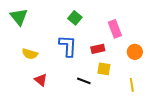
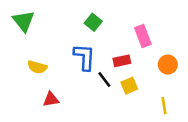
yellow square: (104, 69) -> (129, 86), turned -32
red triangle: (41, 80) -> (51, 99), turned -48
black line: (84, 81) -> (104, 79), moved, turned 32

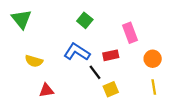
blue L-shape: (84, 57) -> (77, 52), turned -60
yellow square: (129, 86) -> (111, 89), moved
yellow line: (164, 106) -> (154, 87), moved

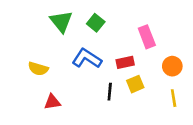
green triangle: (21, 19) -> (61, 21), moved
black line: (95, 72) -> (110, 92), moved, turned 42
yellow square: (111, 89) -> (135, 84), moved

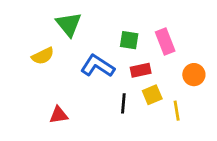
green square: (96, 23) -> (129, 40), moved, turned -30
yellow semicircle: (38, 69) -> (43, 56), moved, turned -42
yellow line: (174, 98) -> (177, 111), moved

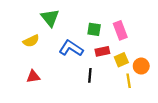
orange circle: (194, 75) -> (141, 66), moved
yellow square: (152, 95) -> (121, 60), moved
red triangle: (59, 115) -> (33, 77), moved

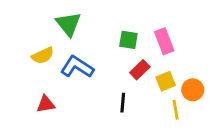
blue L-shape: (71, 48) -> (77, 67), moved
red rectangle: (102, 51) -> (140, 70), turned -32

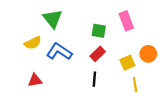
pink rectangle: (164, 41) -> (126, 21), moved
red rectangle: (140, 70) -> (98, 54), moved
orange circle: (193, 90) -> (148, 54), moved

